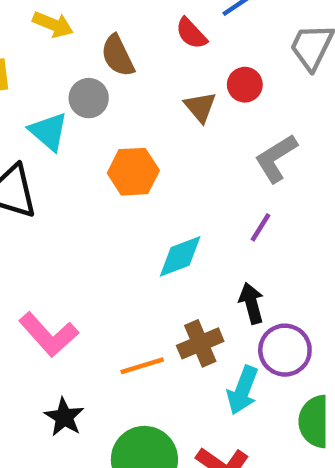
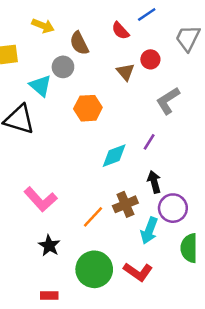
purple line: (260, 227) -> (149, 142), moved
orange line: (142, 366) -> (93, 217), turned -30

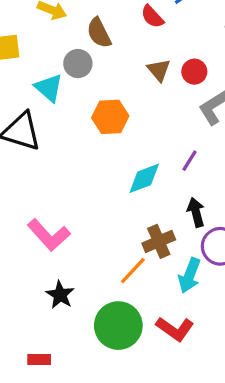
red circle: (150, 59) -> (194, 72), moved
orange line: (93, 217) -> (133, 271), moved
red rectangle: (49, 296) -> (39, 359), moved

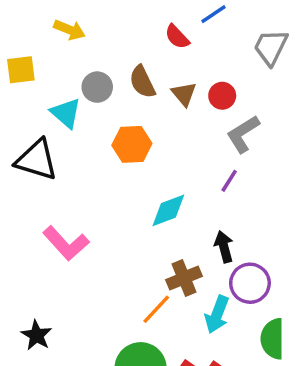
brown semicircle: (99, 33) -> (142, 82), moved
purple line: (189, 161) -> (229, 181), moved
pink L-shape: (49, 235) -> (66, 243), moved
black star: (60, 295) -> (36, 335), moved

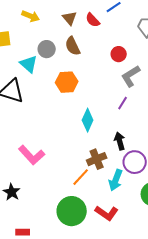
brown triangle: (184, 94) -> (70, 18), moved
cyan diamond: (168, 210) -> (88, 120), turned -45
pink L-shape: (66, 243) -> (32, 155), moved

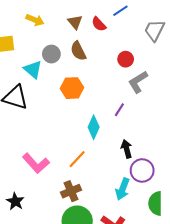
purple line: (123, 103) -> (119, 110), moved
brown cross: (97, 159) -> (71, 191), moved
orange line: (81, 177) -> (77, 159), moved

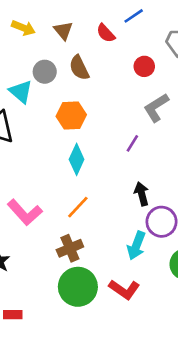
brown triangle: (75, 22) -> (63, 31), moved
red circle: (126, 59) -> (144, 66), moved
cyan diamond: (94, 127) -> (77, 159), moved

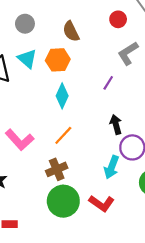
brown semicircle: (79, 68) -> (71, 31), moved
gray circle: (45, 72) -> (25, 24), moved
cyan triangle: (21, 92) -> (27, 59), moved

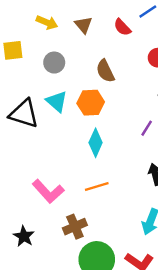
orange line: (63, 135) -> (97, 186), turned 30
brown cross: (57, 169) -> (75, 227), moved

